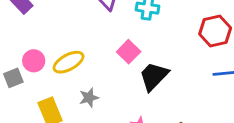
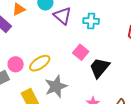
gray star: (89, 98) -> (56, 86), size x1.6

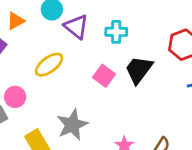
yellow ellipse: (40, 63) -> (49, 65), moved
black trapezoid: (100, 68) -> (139, 70), moved

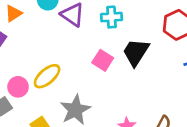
yellow ellipse: (49, 65) -> (47, 76), moved

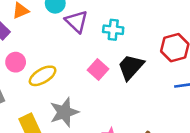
pink circle: (18, 87) -> (16, 62), moved

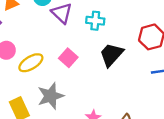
pink square: (98, 70) -> (68, 58), moved

